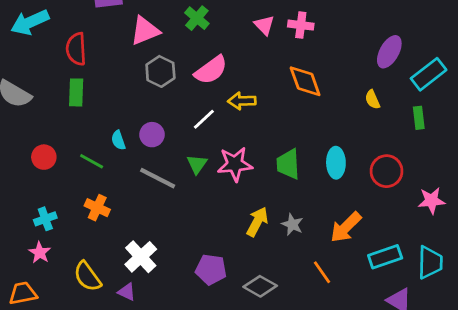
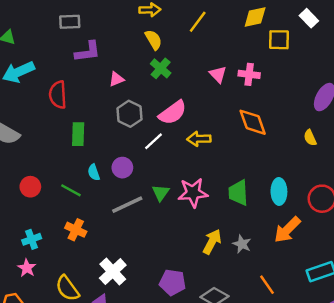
pink triangle: (145, 31) -> (116, 79), size x0.6
green rectangle: (76, 92) -> (78, 134), moved
white line: (204, 119) -> (153, 141), moved
gray line: (158, 178) -> (127, 205), turned -52
orange arrow: (346, 227) -> (287, 230), moved

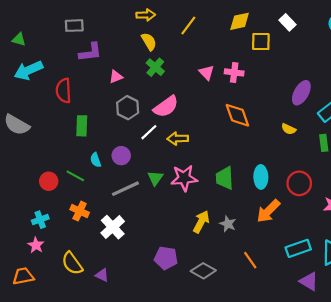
yellow semicircle: (310, 138) -> (289, 129), turned -40
yellow arrow: (199, 139) -> (178, 139), moved
red circle: (30, 187) -> (49, 181), moved
white cross: (113, 272) -> (113, 227), moved

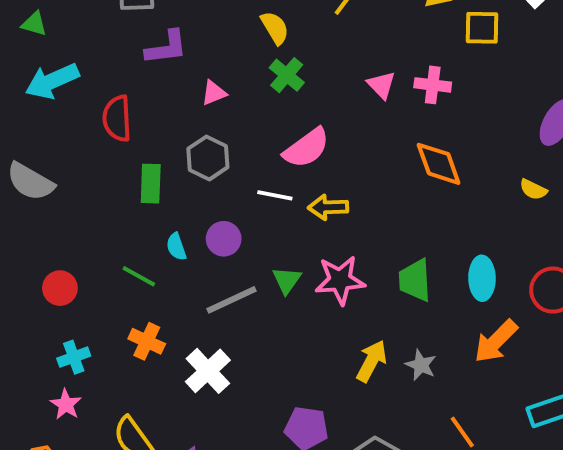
gray hexagon: (128, 108) -> (208, 158), moved
white line: (149, 132) -> (275, 195), turned 54
red circle: (49, 181) -> (60, 288), moved

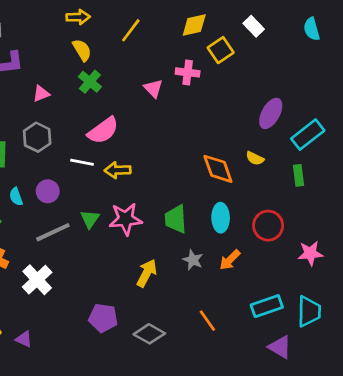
yellow square: (482, 28) -> (221, 50), turned -35
pink cross: (433, 85) -> (188, 72), moved
orange diamond: (439, 164) -> (218, 169), moved
orange arrow: (496, 341) -> (230, 260), size x0.7
gray star: (421, 365) -> (193, 260), moved

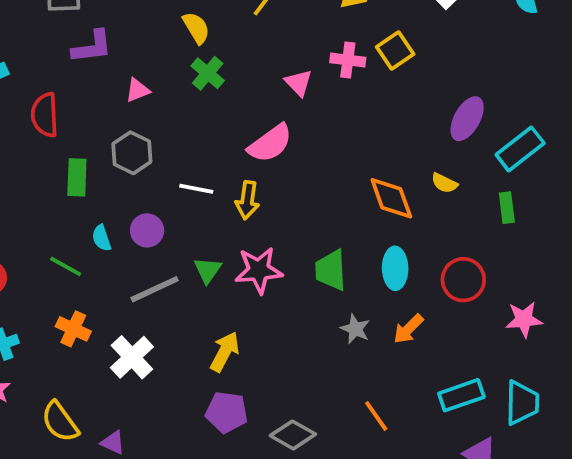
yellow square: (221, 50) -> (395, 51), moved
pink semicircle: (103, 131) -> (270, 143), moved
yellow arrow: (118, 170) -> (247, 200), turned -80
yellow arrow: (147, 273) -> (225, 352), moved

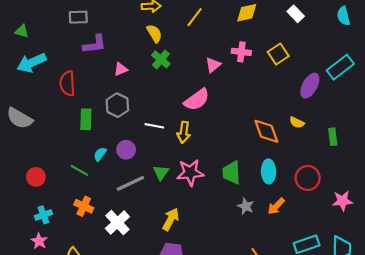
yellow square: (395, 51) -> (278, 54), moved
pink triangle: (299, 83) -> (213, 65), turned 35
cyan rectangle: (520, 149) -> (340, 67), moved
cyan semicircle: (102, 238) -> (100, 154), turned 56

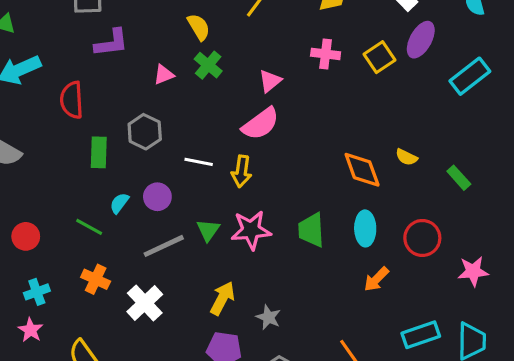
pink triangle: (213, 65) -> (270, 81), moved
pink triangle: (121, 69) -> (164, 75), moved
purple ellipse: (310, 86) -> (421, 40), moved
green rectangle: (333, 137) -> (459, 178), turned -35
gray star: (246, 206) -> (268, 317), moved

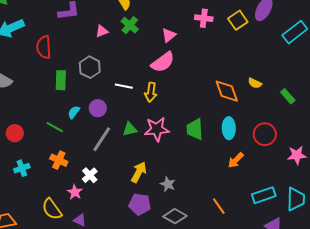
green triangle: (208, 230) -> (130, 129), turned 42
gray line: (164, 246) -> (102, 139), turned -32
white cross: (145, 303) -> (90, 175), size x0.7
pink star: (30, 330) -> (75, 192), moved

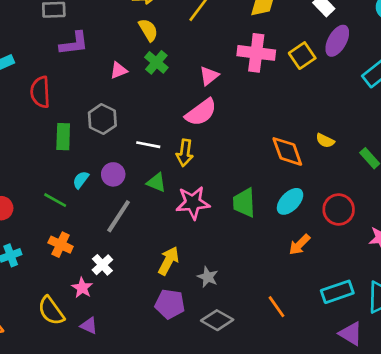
pink cross: (204, 18) -> (256, 53), size x1.5
cyan ellipse: (229, 128) -> (290, 201), turned 45
green triangle: (130, 129) -> (156, 182), moved, turned 35

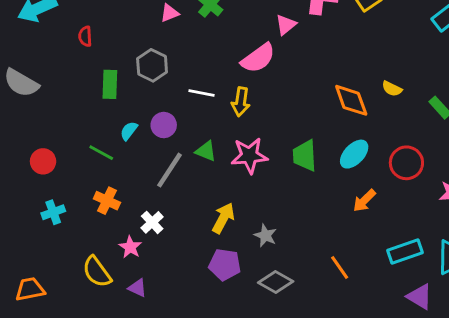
pink triangle: (209, 76) -> (286, 25), moved
red semicircle: (40, 92) -> (85, 36), size x0.6
green triangle: (156, 182) -> (206, 151), moved

